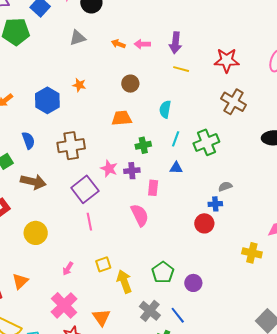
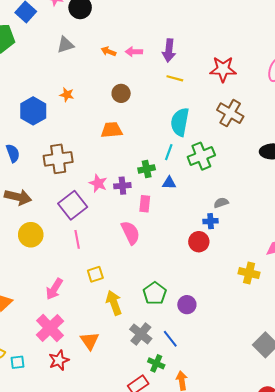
cyan semicircle: (165, 109) -> (180, 122), moved, size x1.5
green cross: (143, 145) -> (147, 169), moved
yellow circle: (36, 233) -> (31, 235), moved
yellow square: (103, 264) -> (95, 274), moved
pink arrow: (68, 269) -> (54, 289), size x1.5

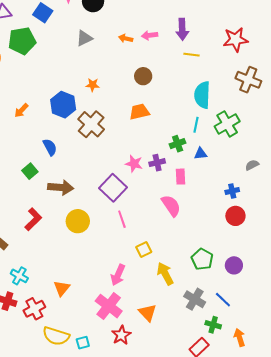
brown cross: (58, 159) -> (91, 124), moved, turned -32
blue cross: (211, 221) -> (232, 191), moved
red circle: (199, 242) -> (235, 216), moved
pink arrow: (54, 289) -> (118, 275), moved

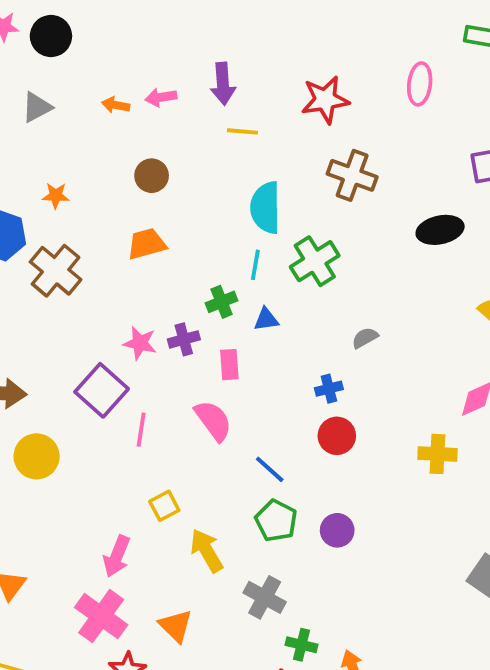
pink line: (122, 219) -> (141, 430), moved, turned 30
blue line: (223, 300) -> (270, 469), moved

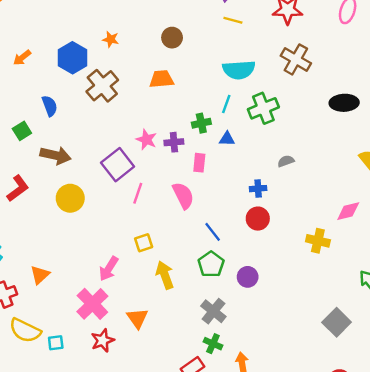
cyan semicircle: (266, 208) -> (239, 70), turned -104
gray cross: (265, 597) -> (213, 311), moved

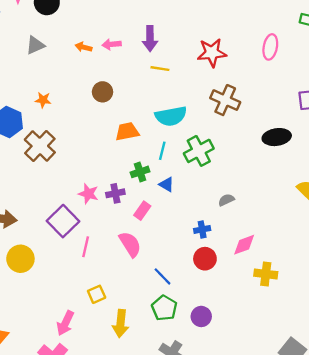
orange trapezoid: (162, 79) -> (127, 132), moved
blue triangle: (227, 139) -> (167, 185), turned 35
pink rectangle: (199, 163) -> (142, 211), turned 36
pink diamond: (348, 211) -> (244, 245), moved
yellow arrow: (165, 275) -> (121, 323), turned -148

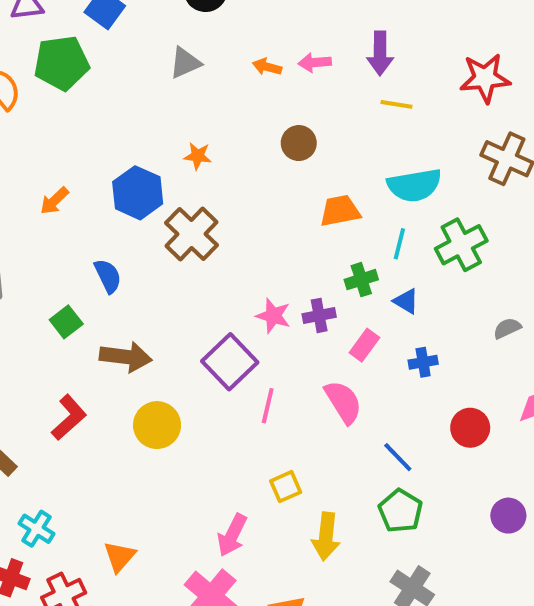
blue cross: (202, 229) -> (423, 362), moved
purple circle: (201, 316) -> (508, 516), moved

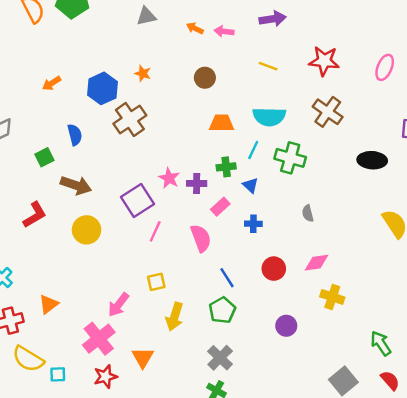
purple arrow: (380, 53) -> (273, 19), moved, turned -110
green cross: (461, 245) -> (290, 158), turned 32
gray semicircle: (507, 328) -> (308, 213), turned -91

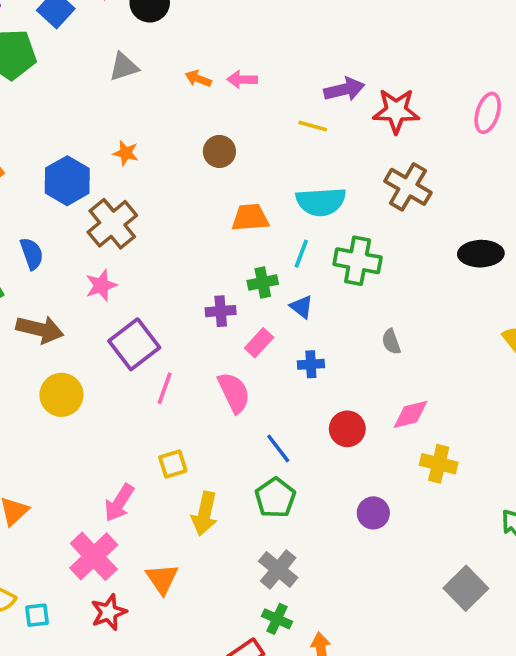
purple arrow: (273, 19) -> (344, 89), moved
pink star: (169, 178) -> (101, 285), moved, turned 30

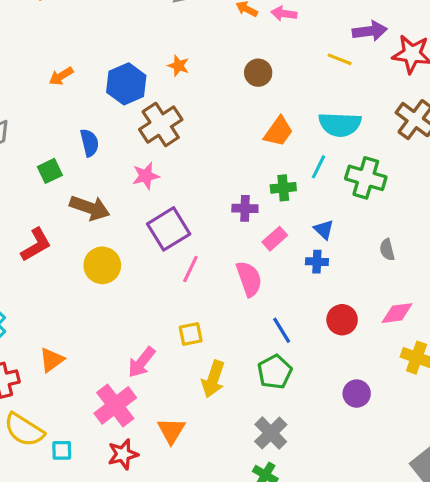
orange trapezoid: (250, 218) -> (278, 132), turned 124
blue triangle: (302, 307) -> (324, 230), moved

